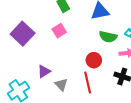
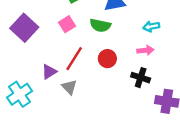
green semicircle: (108, 37) -> (100, 25), moved
red line: (88, 83) -> (74, 59), moved, turned 45

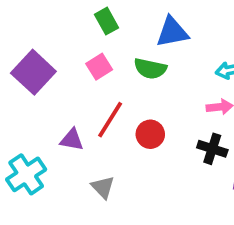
red circle: (107, 59) -> (150, 134), moved
purple triangle: (49, 72) -> (72, 140), turned 42
gray triangle: (69, 87) -> (103, 187), moved

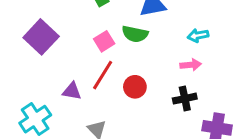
pink square: (99, 67) -> (104, 41), moved
black cross: (212, 149) -> (185, 99), turned -30

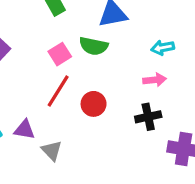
purple triangle: (72, 91) -> (24, 130), moved

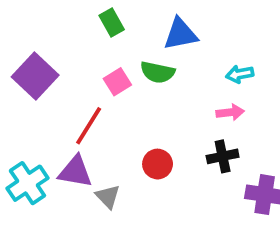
red line: (58, 91) -> (89, 126), moved
red circle: (94, 104) -> (158, 164), moved
purple triangle: (24, 130) -> (75, 172), size x1.4

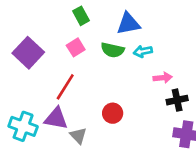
cyan arrow: (240, 74) -> (143, 51), moved
pink square: (117, 82) -> (76, 47), moved
black cross: (223, 156) -> (177, 100), moved
cyan cross: (27, 183) -> (23, 126), turned -36

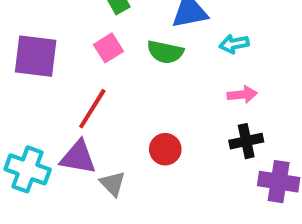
cyan arrow: (143, 51) -> (234, 44), moved
purple square: (28, 53) -> (36, 56), turned -36
black cross: (177, 100) -> (246, 141), moved

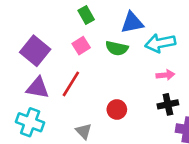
cyan arrow: (234, 44) -> (160, 43), size x1.6
purple square: (36, 56) -> (35, 51), turned 32
purple triangle: (78, 157) -> (38, 88), moved

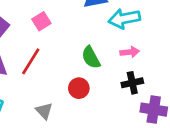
green semicircle: (117, 48) -> (91, 57), moved, turned 50

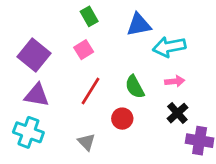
red line: (31, 61) -> (91, 91), moved
black cross: (132, 83) -> (177, 113), turned -30

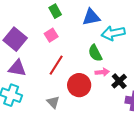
pink arrow: (175, 81) -> (102, 72), moved
green semicircle: (135, 87) -> (95, 53), moved
red circle: (122, 119) -> (79, 85), size x1.5

